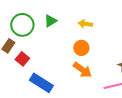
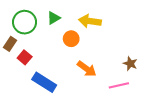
yellow arrow: (85, 24) -> (90, 21), size x1.5
orange circle: (81, 48) -> (71, 39), moved

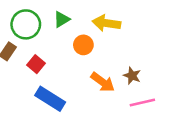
red square: (25, 57) -> (36, 64), moved
brown star: (130, 64) -> (132, 76), moved

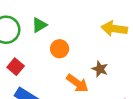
yellow arrow: (106, 23) -> (114, 29), moved
brown star: (132, 76) -> (100, 69), moved

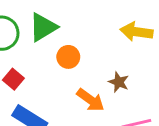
green triangle: (39, 25) -> (43, 27), size x1.5

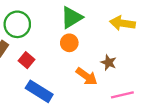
green triangle: (43, 27) -> (72, 17), moved

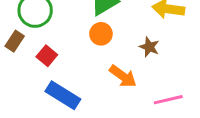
brown star: (109, 62) -> (149, 47), moved

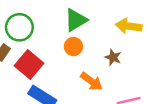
red square: (47, 56) -> (29, 65), size x1.6

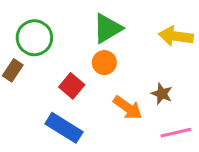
brown star: (113, 57) -> (162, 94), moved
red square: (29, 65) -> (72, 86), moved, size x0.7

